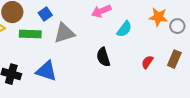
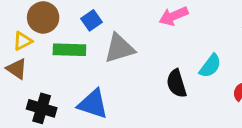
cyan semicircle: (124, 29) -> (210, 66), moved

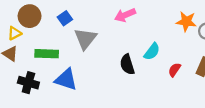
gray triangle: (119, 48) -> (85, 39), turned -35
green rectangle: (69, 50) -> (47, 54), moved

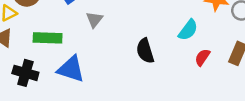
gray triangle: (85, 39) -> (94, 20), size x0.6
cyan semicircle: (152, 52) -> (188, 30), moved

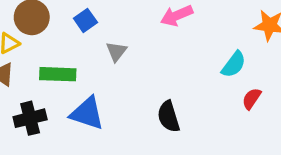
black semicircle: (145, 51) -> (169, 117), moved
black cross: (25, 73) -> (30, 118), turned -30

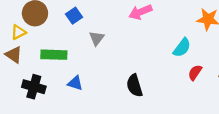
blue triangle: (87, 113) -> (75, 83), size x0.6
black cross: (30, 118) -> (34, 87), turned 30

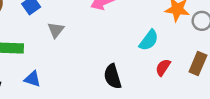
black semicircle: (135, 86) -> (113, 76), moved

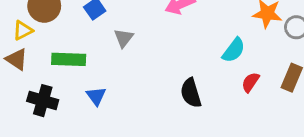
blue triangle: (32, 79) -> (96, 96), turned 36

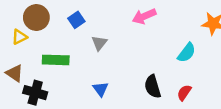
brown triangle: (17, 59) -> (15, 73), moved
red semicircle: (250, 82) -> (184, 93), moved
blue triangle: (96, 96) -> (101, 89), moved

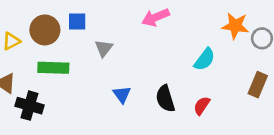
brown circle: (36, 18) -> (45, 30), moved
blue square: (76, 20) -> (77, 22), turned 35
blue triangle: (101, 89) -> (122, 94), moved

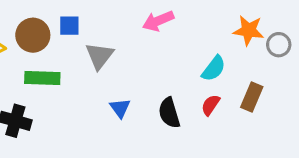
gray triangle: (104, 48) -> (99, 56), size x1.4
brown rectangle: (258, 85) -> (252, 97), moved
red semicircle: (202, 106) -> (210, 105), moved

